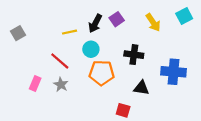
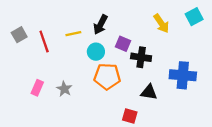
purple square: (117, 19) -> (123, 44), moved, turned -32
red line: (60, 61) -> (44, 41), moved, turned 30

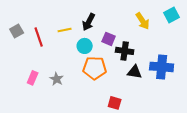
black triangle: (149, 92) -> (135, 72), moved

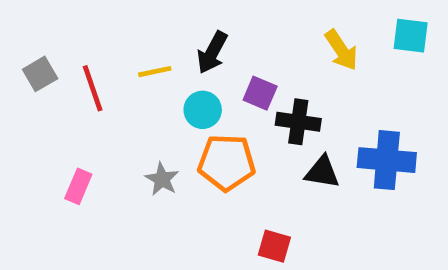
cyan square: (172, 15) -> (411, 36), turned 35
gray star: (57, 79) -> (162, 179), moved

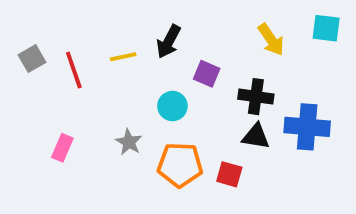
cyan circle: (203, 110) -> (172, 106), moved
black cross: (298, 122) -> (256, 97), moved
orange pentagon: (227, 162) -> (180, 165), moved
red square: (274, 246) -> (229, 174), moved

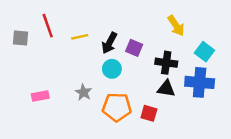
cyan square: (326, 28) -> (204, 52), moved, turned 30
black arrow: (169, 42) -> (109, 43), moved
gray square: (32, 59) -> (21, 38), turned 35
red line: (74, 70) -> (48, 26), moved
pink rectangle: (62, 148) -> (40, 96), turned 56

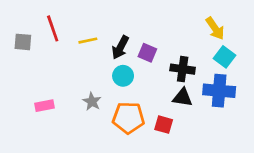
yellow arrow: (176, 26) -> (215, 28), moved

